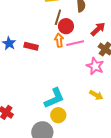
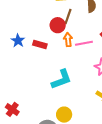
red circle: (66, 26) -> (58, 25), moved
cyan L-shape: (54, 98) -> (61, 79), moved

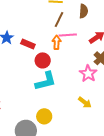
red circle: (58, 25) -> (43, 60), moved
pink line: (84, 43) -> (68, 35), moved

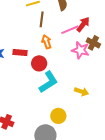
pink line: (68, 35) -> (70, 30), moved
pink star: (88, 74) -> (80, 50), moved
yellow arrow: (85, 102) -> (82, 92), moved

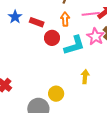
cyan L-shape: (48, 82) -> (74, 45), moved
yellow arrow: (82, 92) -> (85, 77), turned -120

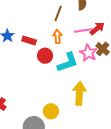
yellow arrow: (85, 77) -> (79, 93), size x1.6

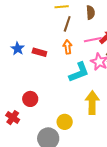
red circle: (45, 56) -> (30, 99), moved

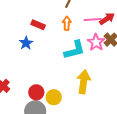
blue star: (18, 49) -> (26, 43), moved
red circle: (30, 99) -> (36, 92), moved

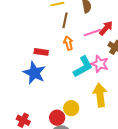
pink star: (96, 42) -> (100, 64), moved
blue star: (26, 43) -> (34, 73), size x1.6
yellow circle: (54, 97) -> (71, 108), moved

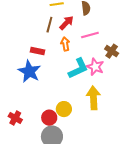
brown line: (65, 20) -> (49, 25), moved
red arrow: (106, 28) -> (66, 23), moved

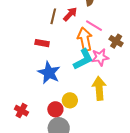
pink line: (90, 35) -> (94, 26), turned 48
orange arrow: (65, 44) -> (85, 39), moved, size x1.6
pink star: (95, 67) -> (100, 57), turned -30
blue star: (29, 71) -> (49, 73), moved

